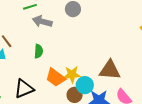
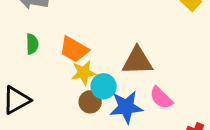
orange trapezoid: (56, 77) -> (74, 49), moved

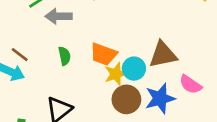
cyan circle: (104, 86) -> (134, 69), moved
brown circle: (90, 102) -> (126, 99), size x1.4

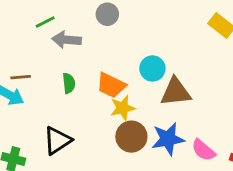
brown line: (20, 55) -> (21, 77), turned -48
cyan circle: (134, 69) -> (152, 69), moved
pink semicircle: (190, 84) -> (203, 150), moved

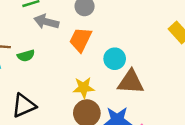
green semicircle: (69, 83) -> (26, 56), moved, turned 70
orange trapezoid: (111, 85) -> (81, 40), moved, turned 80

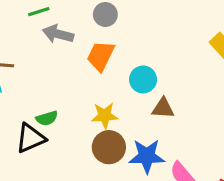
green semicircle: (26, 56) -> (47, 118), moved
brown triangle: (131, 82) -> (163, 108), size x0.7

